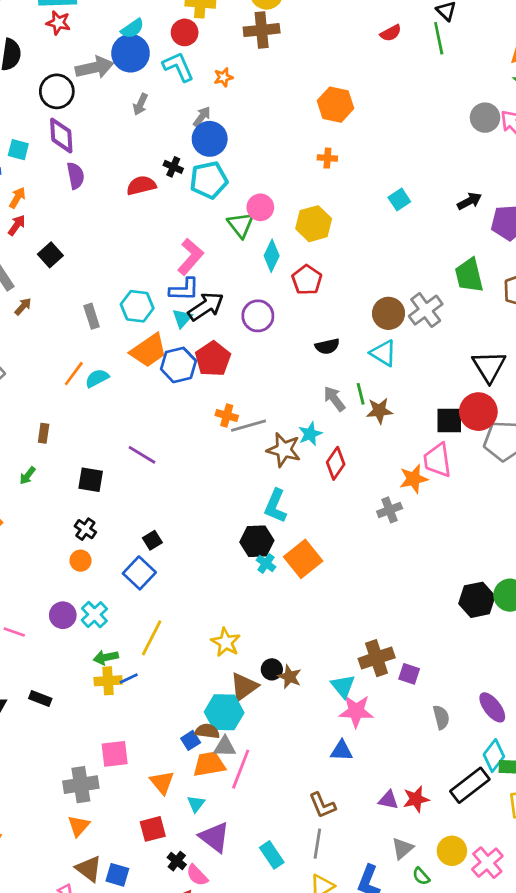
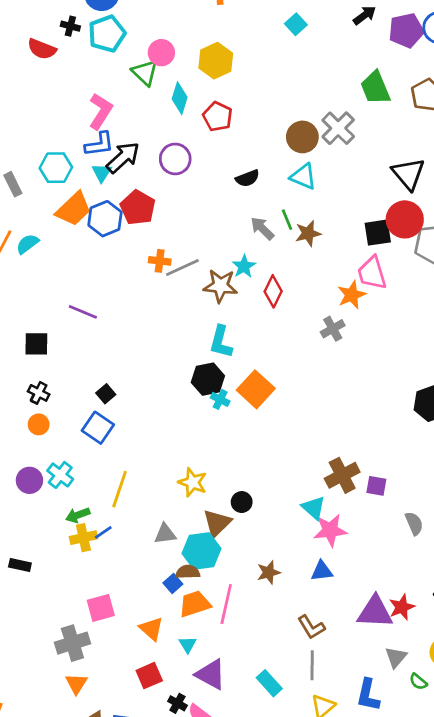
red semicircle: (141, 185) -> (42, 49), turned -136
brown star: (290, 677) -> (269, 572), moved, turned -30
gray triangle: (225, 747) -> (165, 534), moved
purple triangle: (388, 800) -> (375, 612), size x1.8

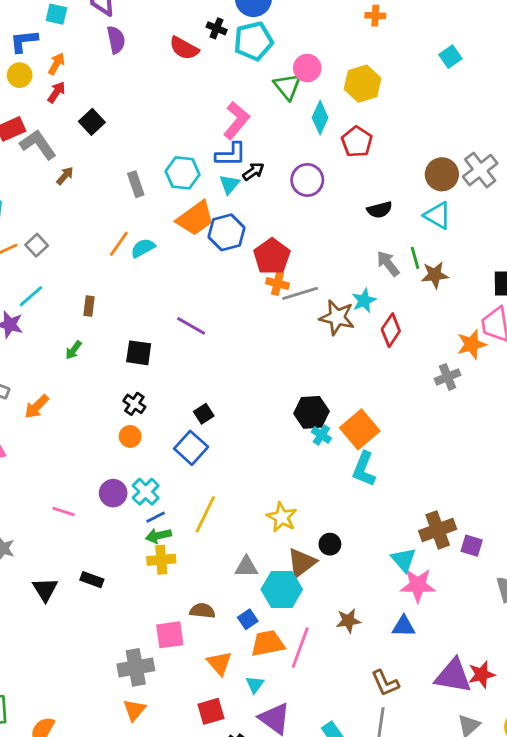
black arrow: (123, 158) -> (253, 171), size x0.6
red pentagon: (138, 208) -> (272, 256), moved
cyan L-shape: (221, 342) -> (364, 469), moved
blue line: (103, 532) -> (156, 517), moved
brown semicircle: (188, 572) -> (202, 611), moved

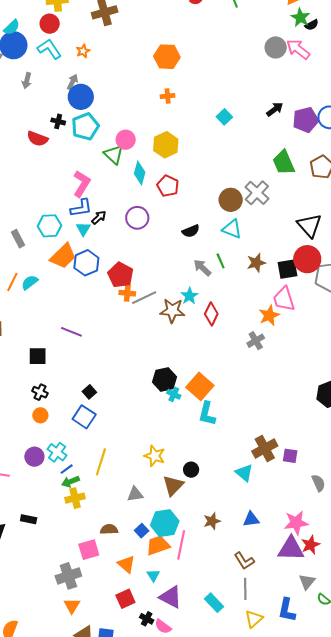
brown star: (435, 275) -> (256, 263), moved
pink star: (418, 585) -> (296, 523), moved
cyan hexagon: (282, 589) -> (165, 523), moved

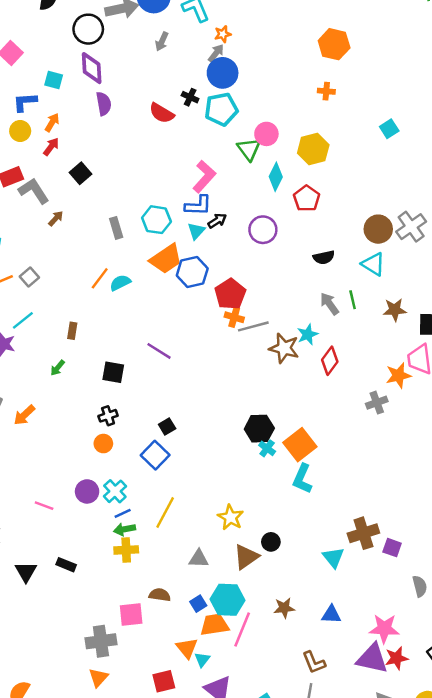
orange star: (83, 51) -> (223, 34), moved
black cross: (40, 392) -> (108, 416), turned 35
orange triangle: (126, 564) -> (187, 648), moved

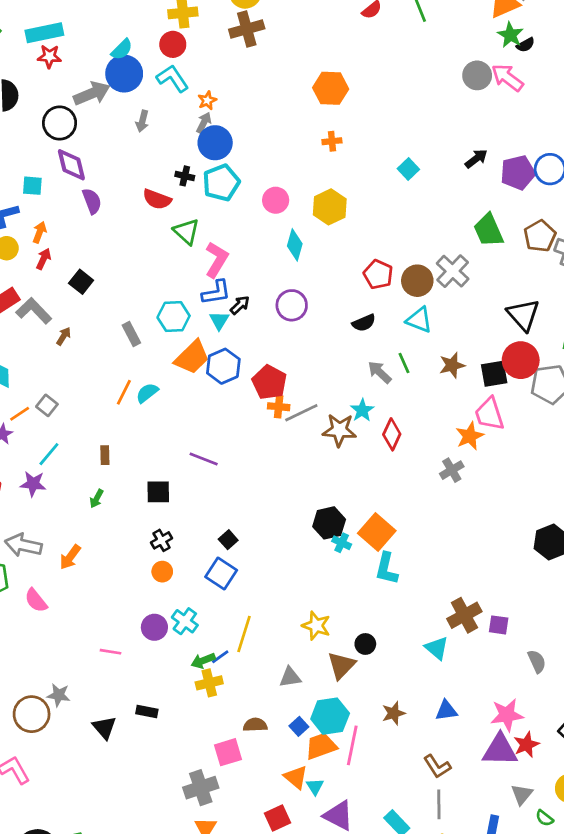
green triangle: (249, 149) -> (186, 232), moved
red pentagon: (307, 199) -> (378, 274), moved
blue line: (123, 513) -> (220, 657), moved

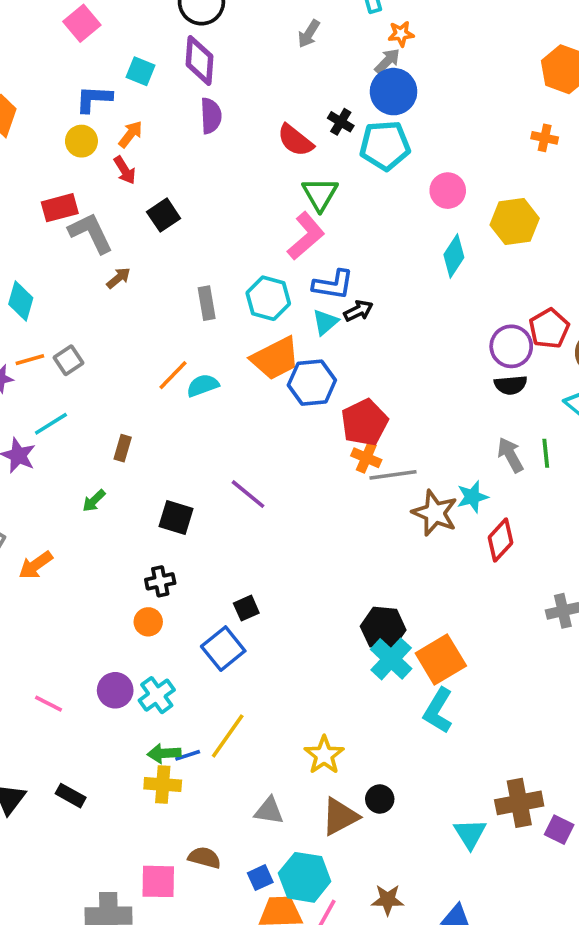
red arrow: (44, 259) -> (125, 170), turned 105
pink L-shape: (217, 260) -> (306, 236), moved
purple circle: (292, 305) -> (511, 346), moved
cyan cross: (342, 543) -> (391, 659), size x1.6

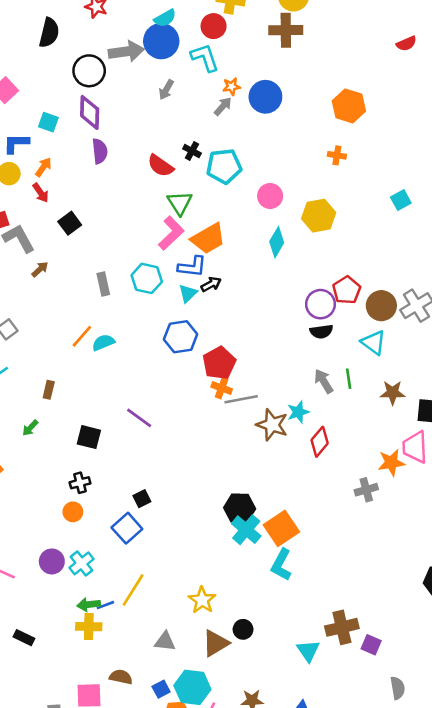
blue circle: (394, 92) -> (265, 97), moved
orange trapezoid: (275, 358) -> (208, 239), moved

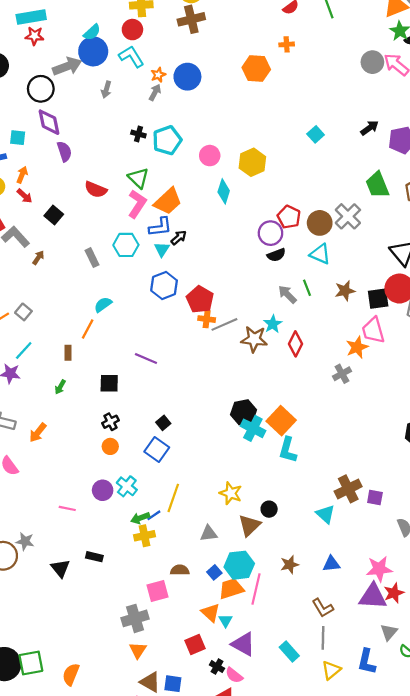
orange cross: (337, 155) -> (287, 44), moved
red semicircle: (160, 166) -> (96, 190), moved
orange line: (82, 336) -> (88, 329), moved

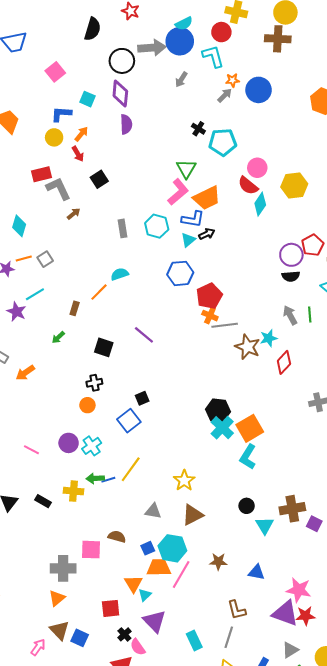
red semicircle: (96, 190) -> (248, 186), moved
black circle: (269, 509) -> (247, 506), moved
yellow cross: (145, 536) -> (74, 491), moved

